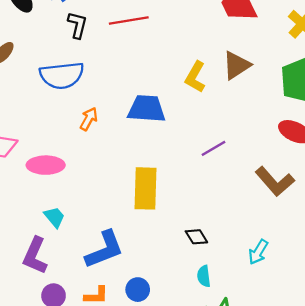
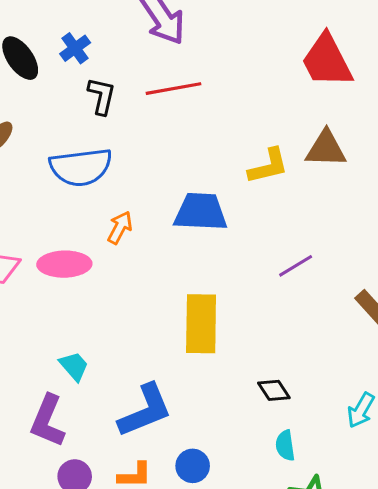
brown triangle: (236, 65) -> (326, 149), turned 36
yellow L-shape: (195, 77) -> (268, 166), turned -132
pink ellipse: (46, 165) -> (64, 264), moved

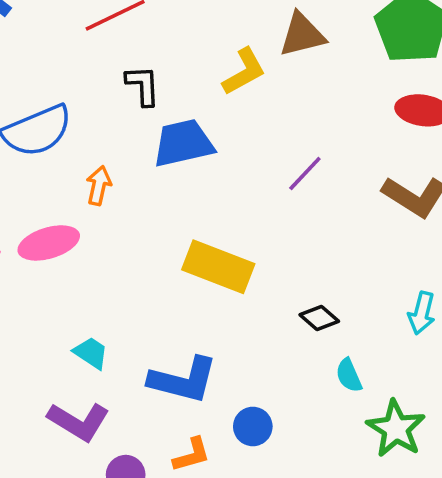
black L-shape: (102, 96) -> (143, 85), moved
yellow rectangle: (201, 324) -> (218, 267), turned -54
blue L-shape: (145, 411) -> (183, 380), turned 52
purple L-shape: (48, 421) -> (79, 421), turned -66

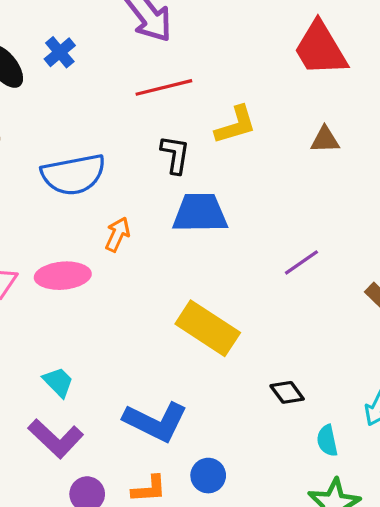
brown triangle: (302, 35) -> (325, 140), size x0.7
yellow L-shape: (244, 72) -> (236, 125), moved
cyan trapezoid: (91, 353) -> (58, 382), moved
cyan semicircle: (349, 375) -> (327, 441), moved

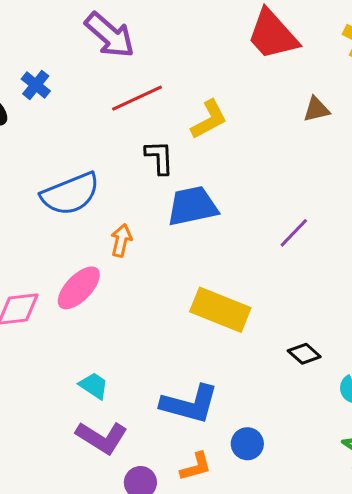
brown triangle: (325, 140) -> (316, 109), moved
pink ellipse: (63, 276) -> (79, 288), turned -30

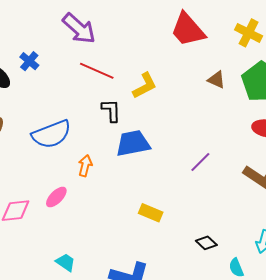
red line: (137, 98) -> (97, 71), turned 48
brown triangle: (316, 109) -> (216, 80), turned 36
pink ellipse: (79, 288) -> (56, 197), size x0.7
yellow rectangle: (220, 310) -> (151, 213), size x0.6

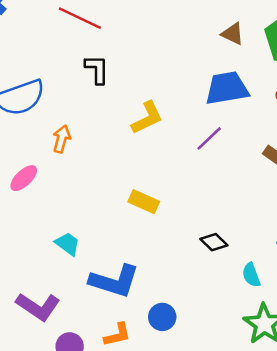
yellow L-shape: (145, 86) -> (147, 118), moved
blue trapezoid: (133, 143) -> (227, 88), moved
cyan trapezoid: (66, 262) -> (68, 244), moved

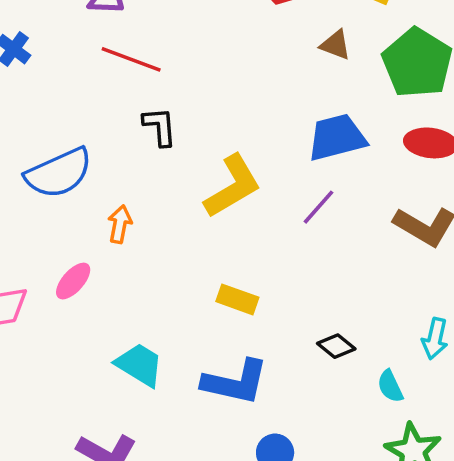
brown triangle: (233, 34) -> (335, 45), moved
yellow L-shape: (147, 118) -> (233, 186), size x1.4
cyan trapezoid: (68, 244) -> (140, 365), size x1.4
blue L-shape: (114, 281) -> (235, 382), moved

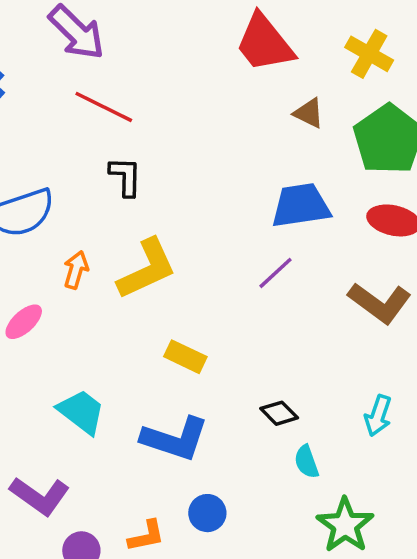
yellow L-shape: (233, 186) -> (147, 269), moved
cyan semicircle: (390, 386) -> (306, 462), moved

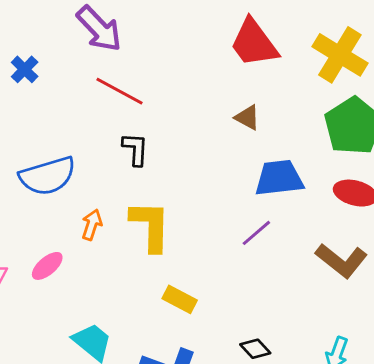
yellow cross: (369, 54) -> (340, 55), size x1.4
brown triangle: (309, 113) -> (247, 117), moved
yellow L-shape: (147, 269) -> (150, 226), turned -66

